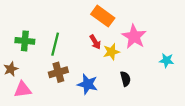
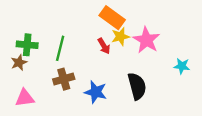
yellow star: (111, 52) -> (120, 37), moved
brown star: (11, 69) -> (19, 63), moved
black semicircle: (125, 79) -> (137, 86), size x1.6

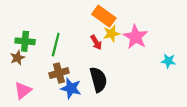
black semicircle: (137, 86) -> (98, 80), moved
blue star: (96, 92) -> (71, 88), moved
pink triangle: (25, 98) -> (23, 91), turned -30

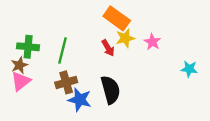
pink star: (136, 37) -> (152, 42), size x0.6
pink triangle: (23, 91) -> (21, 81), moved

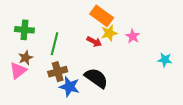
green cross: (28, 47) -> (24, 30), moved
red arrow: (108, 48) -> (94, 42), turned -32
brown star: (19, 65) -> (26, 58), moved
black semicircle: (110, 90) -> (96, 78), turned -40

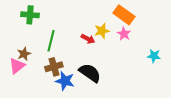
orange rectangle: (102, 16) -> (124, 15), moved
green cross: (24, 30) -> (30, 15), moved

